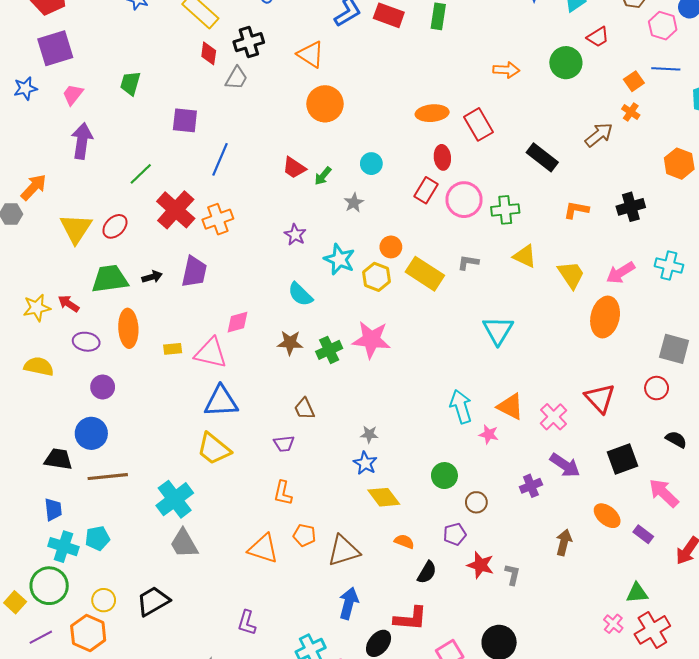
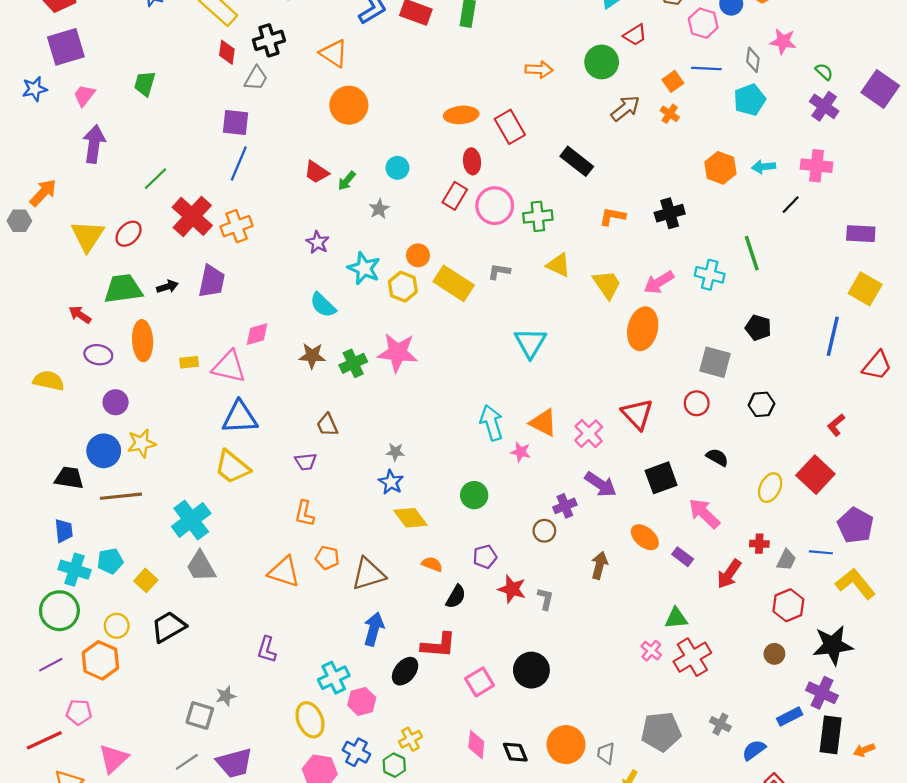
purple square: (185, 120) -> (235, 122), moved
brown arrow: (599, 135) -> (625, 108), moved
yellow star: (37, 308) -> (141, 443), moved
brown circle: (476, 502) -> (544, 531), moved
yellow square: (15, 602) -> (146, 580), moved

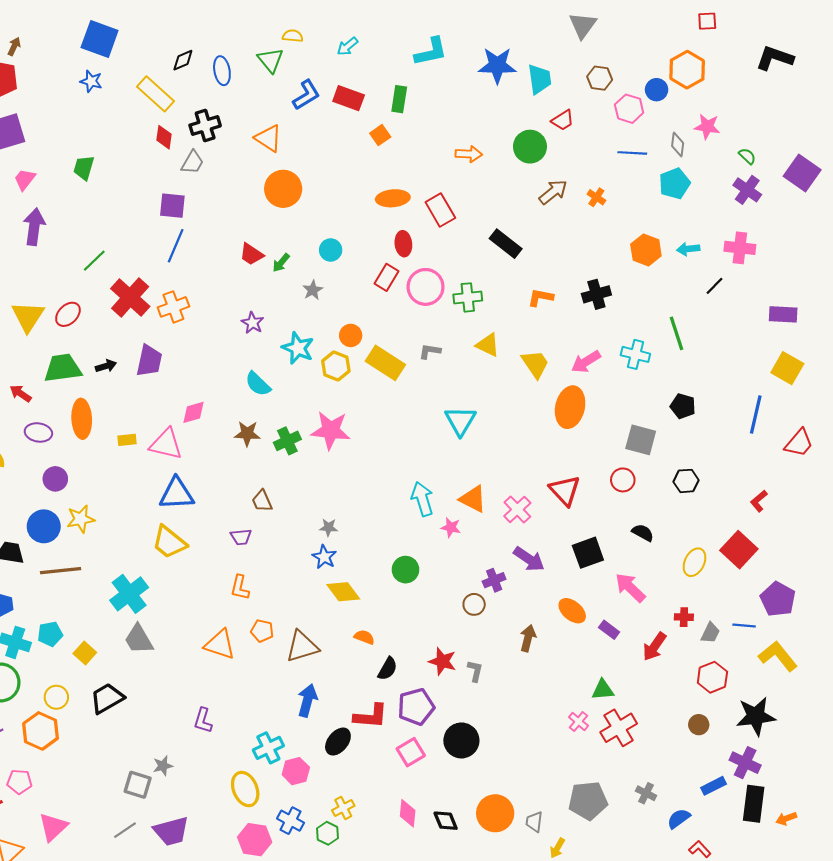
orange square: (673, 81) -> (380, 135), moved
purple pentagon: (485, 557) -> (416, 707), moved, size x1.6

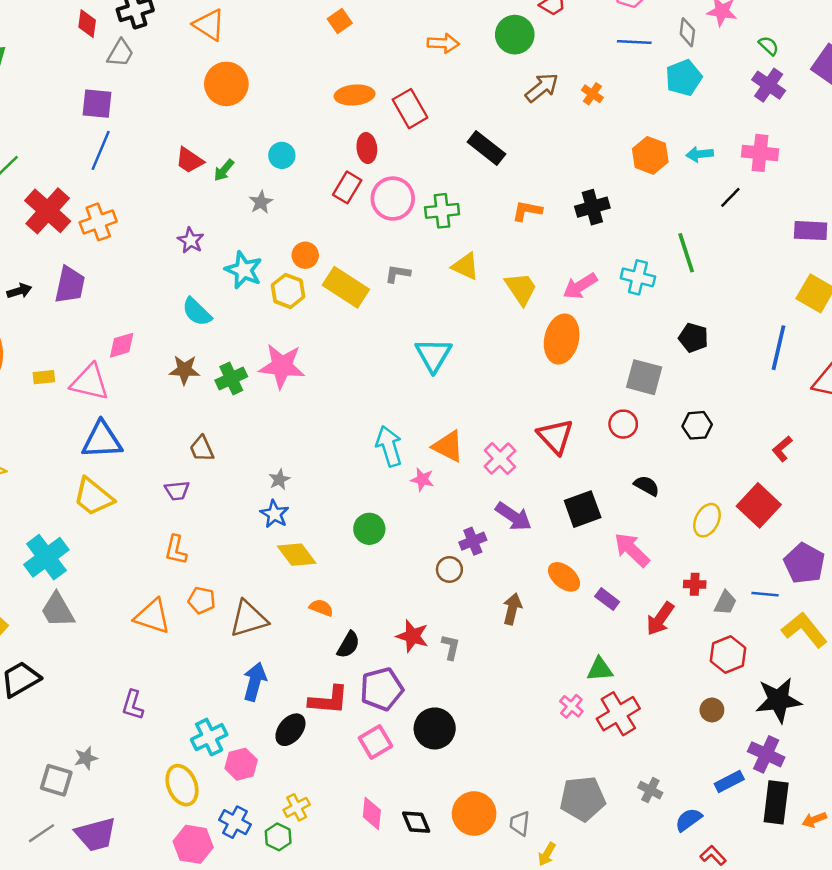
gray star: (328, 527) -> (279, 480), turned -30

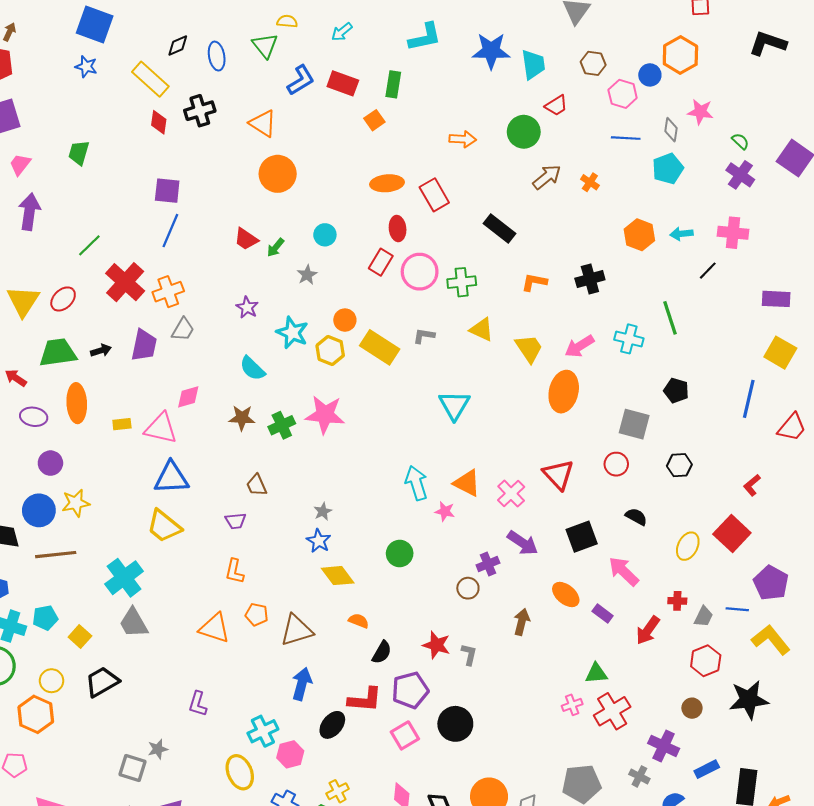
gray trapezoid: (120, 53) -> (183, 329), moved
pink cross: (571, 706) -> (572, 705), turned 30
purple cross: (766, 754) -> (664, 746), moved

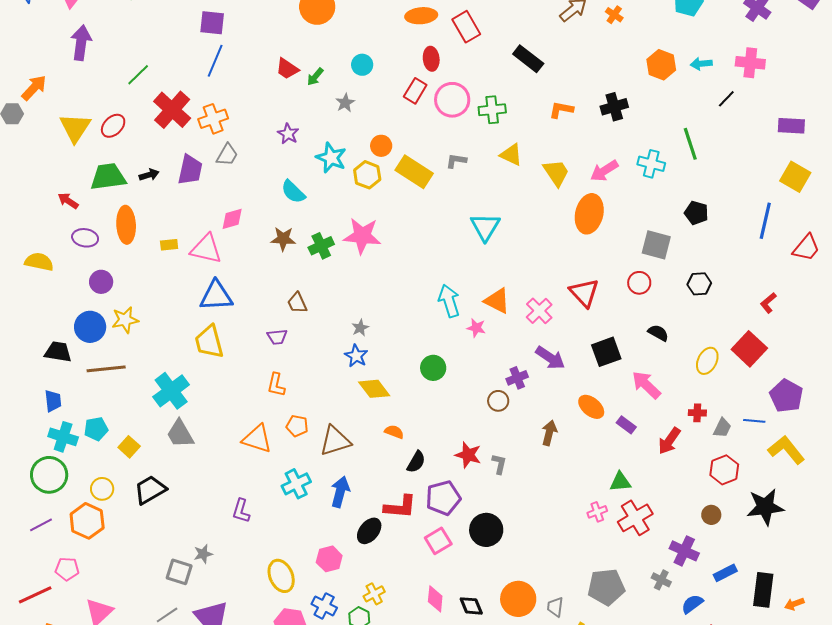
yellow trapezoid: (164, 526) -> (209, 342), turned 36
cyan cross: (263, 731) -> (296, 484), moved

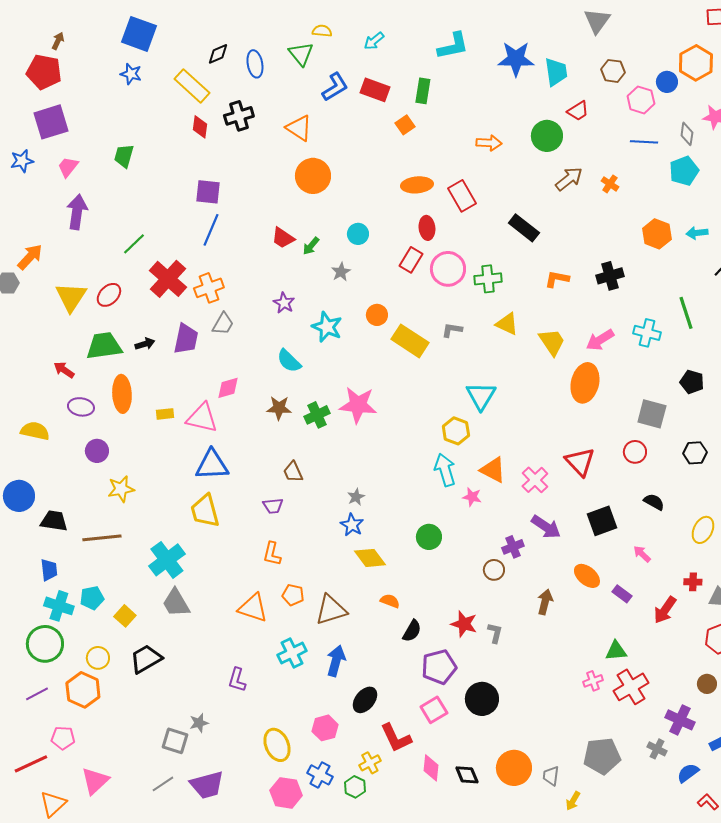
yellow hexagon: (367, 175) -> (456, 431), moved
blue circle: (90, 327) -> (19, 496), moved
pink arrow: (646, 385) -> (642, 554), size x0.6
red L-shape: (400, 507) -> (396, 738), moved, turned 60

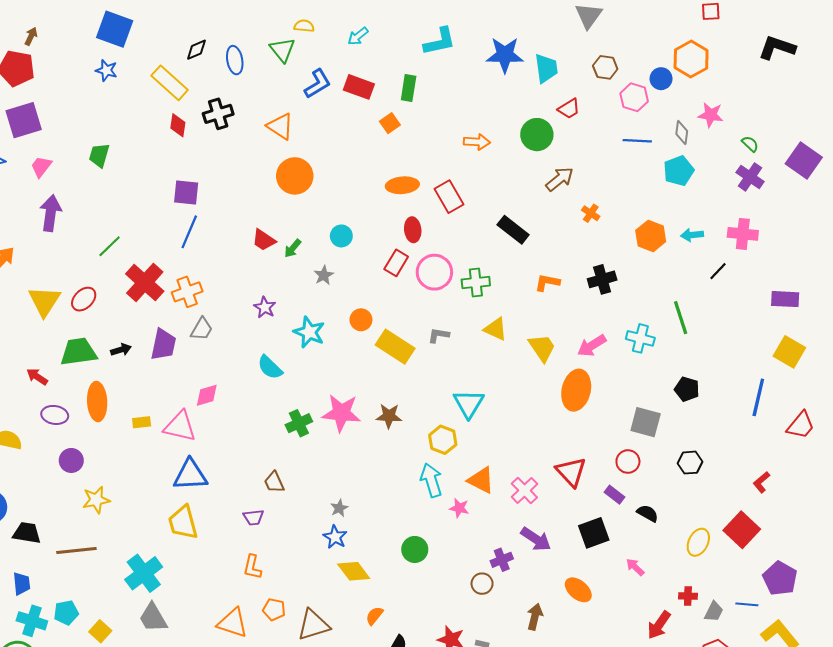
orange cross: (610, 184) -> (591, 213), moved
brown star: (279, 408) -> (389, 416), moved
purple rectangle: (622, 594) -> (614, 495), moved
orange semicircle: (390, 601) -> (374, 616), turned -72

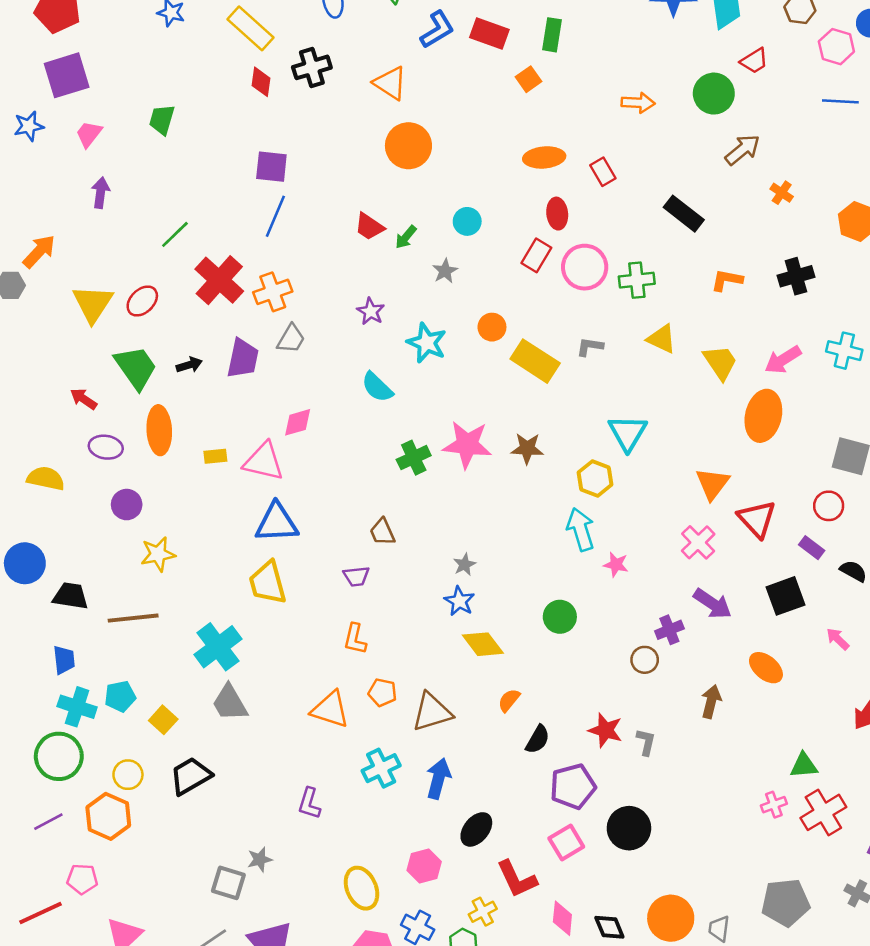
red rectangle: (449, 197) -> (603, 172), size x0.7
purple arrow: (51, 213) -> (101, 193), size x0.7
green trapezoid: (79, 352) -> (136, 368), turned 63
orange triangle: (481, 480) -> (712, 484), moved, turned 40

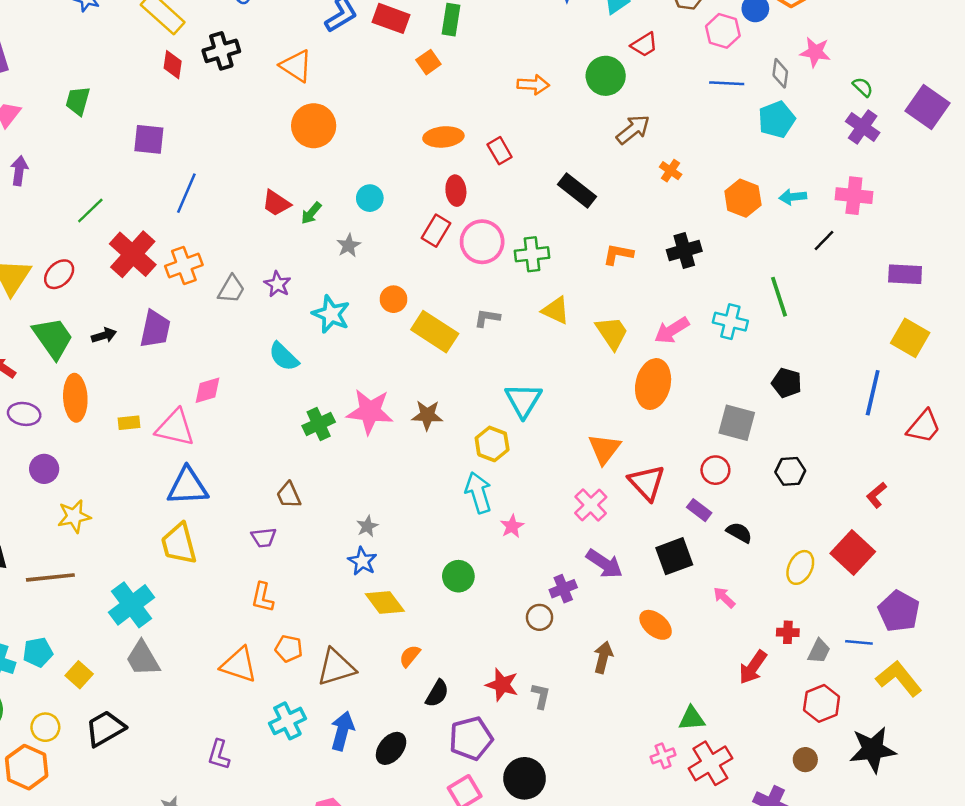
purple square: (271, 167) -> (149, 139), moved
gray trapezoid: (291, 339) -> (231, 289), moved
pink star: (616, 565) -> (512, 526), turned 30
black ellipse: (476, 829) -> (391, 748), moved

